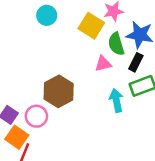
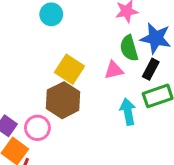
yellow square: (91, 26) -> (70, 69), moved

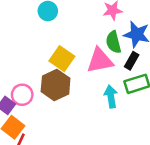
pink triangle: (114, 70) -> (100, 60), size x1.6
pink circle: (37, 128) -> (22, 95), moved

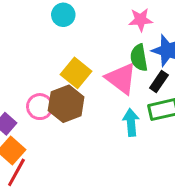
pink triangle: (100, 60) -> (121, 78), turned 44
pink circle: (22, 95) -> (40, 107), moved

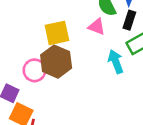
yellow square: (76, 73) -> (57, 33), turned -35
pink triangle: (121, 78) -> (97, 27), size x0.6

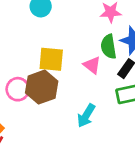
cyan arrow: (116, 62) -> (86, 116), moved, turned -145

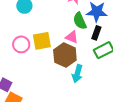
brown hexagon: (42, 87) -> (65, 55), moved
pink circle: (18, 89) -> (21, 44), moved

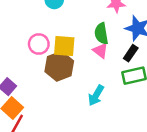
green semicircle: (80, 21) -> (101, 34), moved
brown hexagon: (65, 55) -> (59, 66), moved

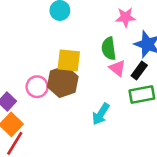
pink circle: (39, 44) -> (37, 87), moved
pink triangle: (100, 51) -> (117, 68), moved

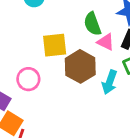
brown hexagon: (63, 82) -> (80, 66), moved
cyan arrow: (101, 114) -> (110, 82), moved

